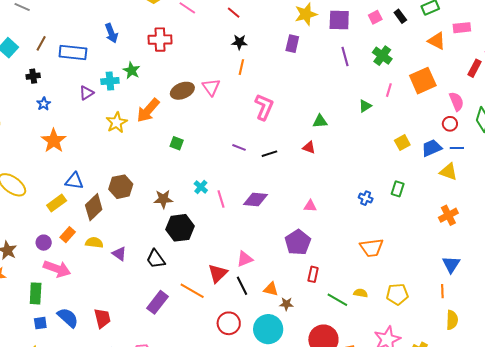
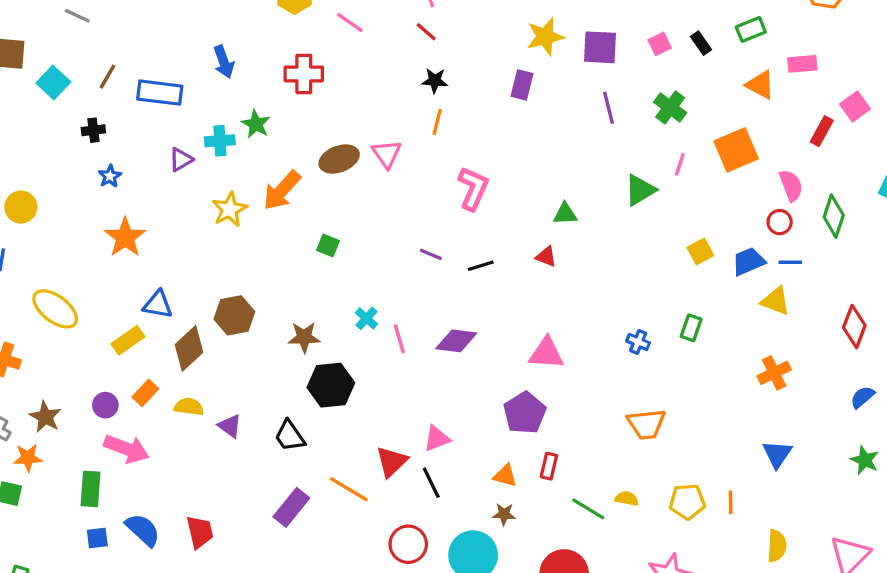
green triangle: (365, 106) -> (640, 190), size x1.5
pink triangle: (310, 206) -> (546, 353), size x1.6
orange triangle: (271, 289) -> (505, 476), moved
orange line: (442, 291) -> (731, 502), moved

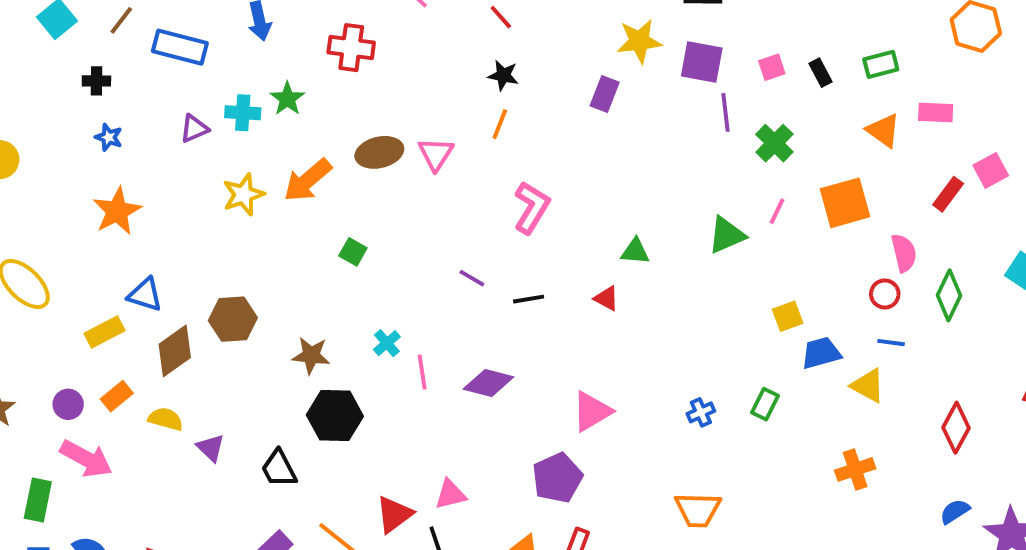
purple line: (609, 108) -> (725, 112), moved
blue star: (110, 176) -> (109, 137), turned -30
blue trapezoid: (748, 261) -> (821, 353), moved
blue cross: (638, 342) -> (701, 412), turned 35
pink triangle: (546, 353) -> (592, 411), turned -42

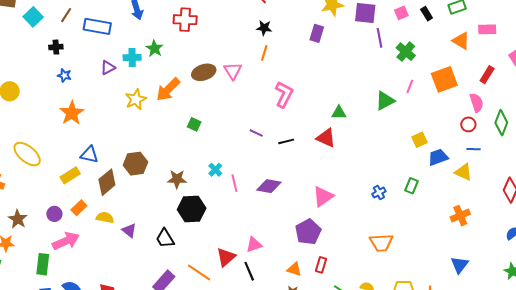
red rectangle: (948, 194) -> (487, 75), moved
red triangle: (606, 298) -> (326, 138), size x1.5
pink arrow: (86, 459) -> (66, 241), turned -48

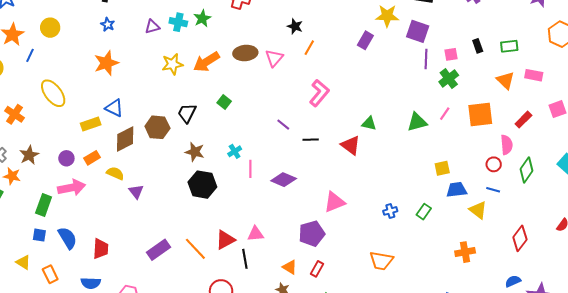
pink square: (401, 13) -> (451, 54), moved
black star: (264, 28) -> (295, 26), moved
black trapezoid: (165, 238) -> (187, 113), moved, turned 45

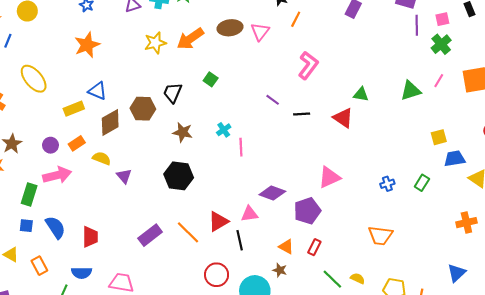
purple diamond: (284, 180) -> (272, 193), moved
black hexagon: (202, 185) -> (179, 176), moved

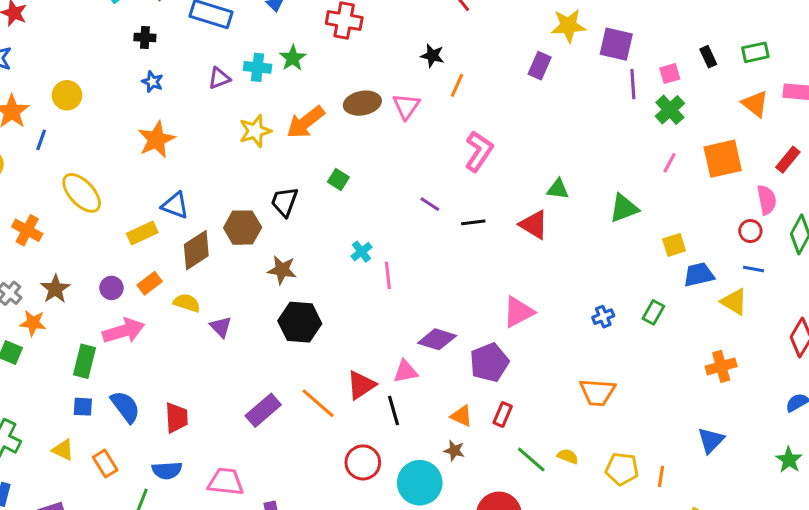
green triangle: (411, 91) -> (624, 208), moved
brown star: (183, 132) -> (282, 270), moved

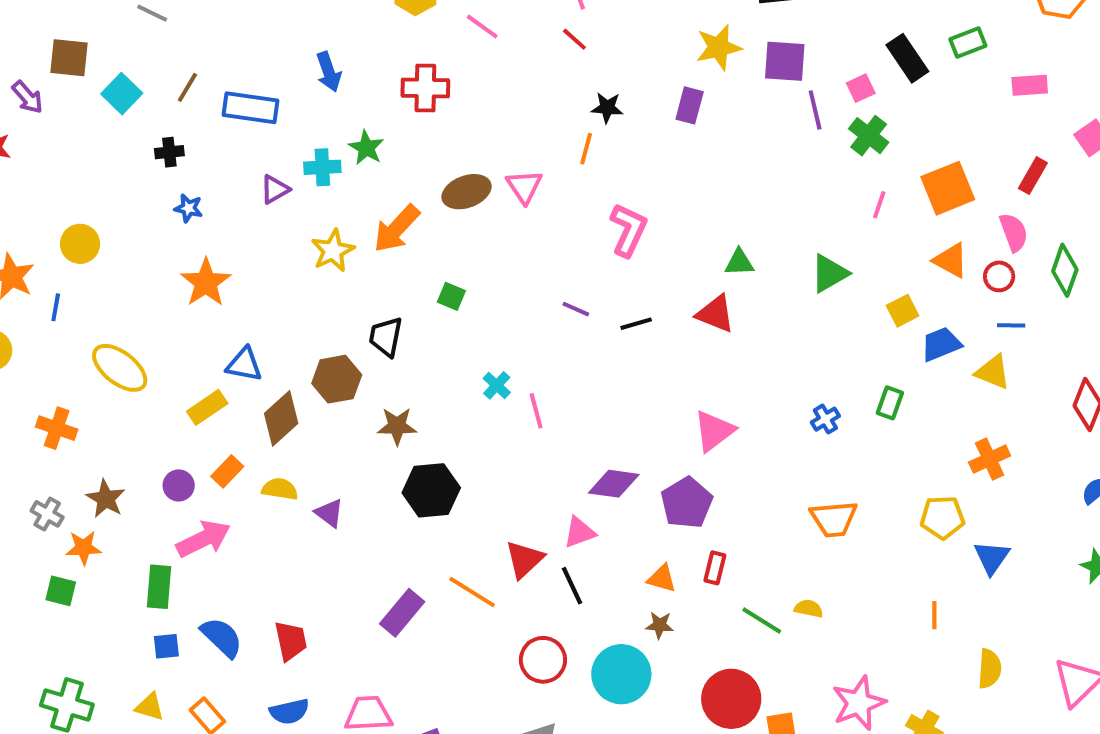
black star: (432, 56) -> (607, 108), moved
black rectangle: (708, 57) -> (907, 58), size x1.6
orange triangle: (755, 104) -> (951, 260), moved
yellow pentagon: (622, 469) -> (942, 517), moved

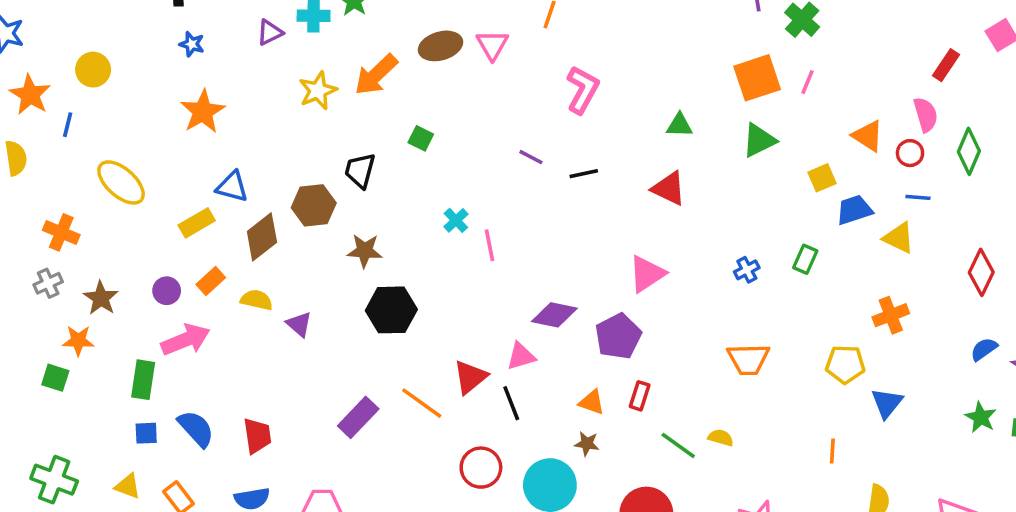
orange square: (948, 188) -> (757, 78), moved
red triangle: (716, 314) -> (669, 188), moved
gray cross: (47, 514) -> (48, 283), moved, turned 32

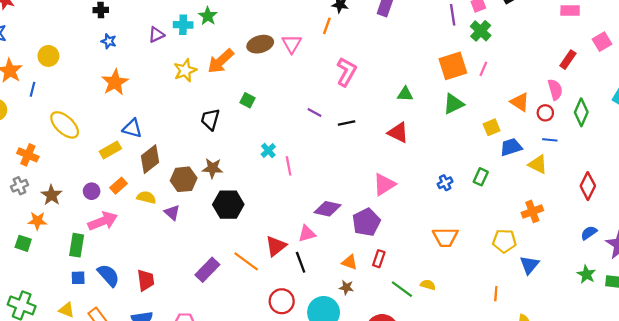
brown hexagon: (314, 205) -> (184, 179), moved

